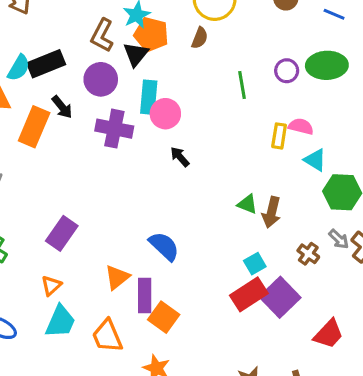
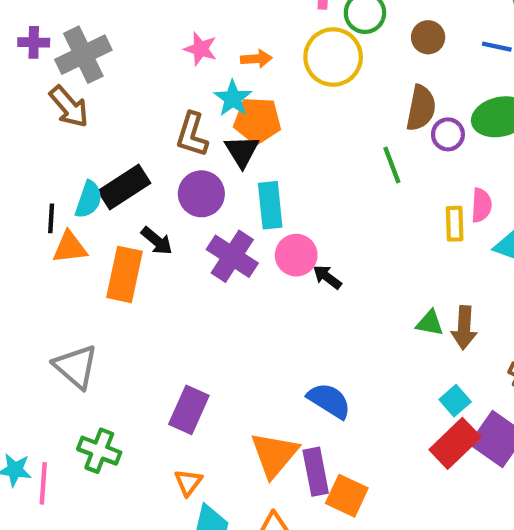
brown semicircle: (200, 38) -> (421, 108), moved, size x1.5
pink circle: (165, 114) -> (296, 255), moved
pink semicircle: (301, 126) -> (481, 205), turned 90
purple cross: (114, 129) -> (232, 256), turned 33
orange triangle: (117, 277) -> (274, 455), size x1.4

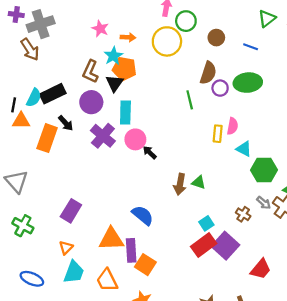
brown arrow: (464, 328) -> (180, 184), moved
orange triangle: (274, 455) -> (111, 239), turned 40

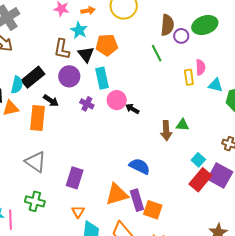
orange pentagon: (124, 69) -> (107, 45), moved
purple cross: (103, 136) -> (87, 104), size x0.6
gray triangle: (16, 182) -> (36, 162), moved

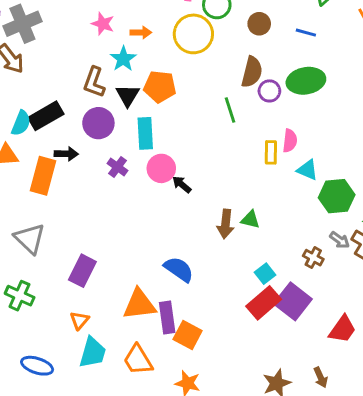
black arrow: (51, 101) -> (66, 154), turned -42

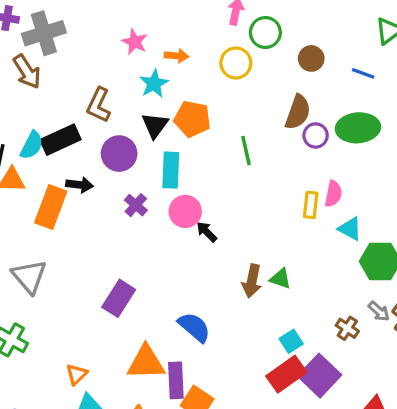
yellow circle: (193, 34) -> (236, 63), size x0.7
brown L-shape: (94, 82) -> (99, 105), moved
green line: (230, 110) -> (246, 151), moved
purple rectangle: (82, 271) -> (119, 298), moved

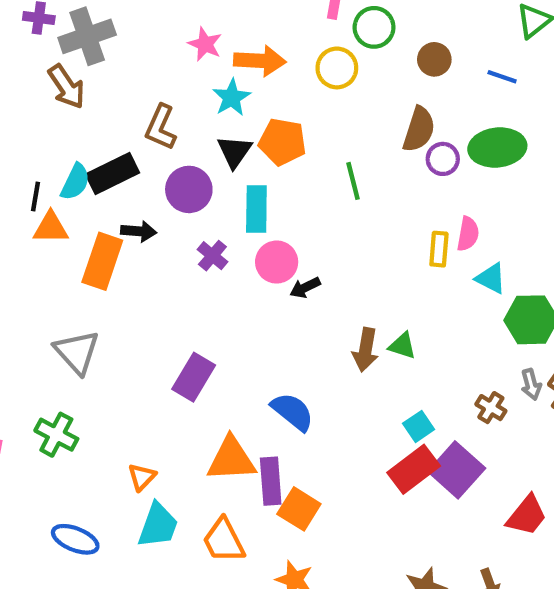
orange arrow: (177, 56) -> (260, 61), size x1.6
black arrow: (207, 232) -> (305, 288), turned -70
gray arrow: (379, 311) -> (531, 384), turned 35

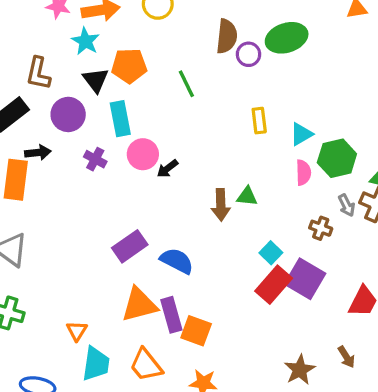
pink semicircle: (468, 234) -> (303, 173), moved
cyan triangle: (491, 278) -> (301, 134), turned -45
purple rectangle: (194, 377) -> (130, 246), moved, turned 36

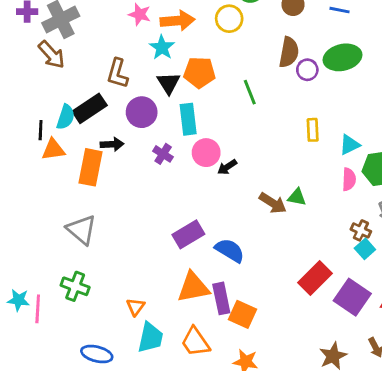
brown arrow: (221, 205) -> (273, 203), turned -60
cyan square: (271, 253) -> (365, 249), moved
purple square: (305, 279) -> (352, 297), moved

